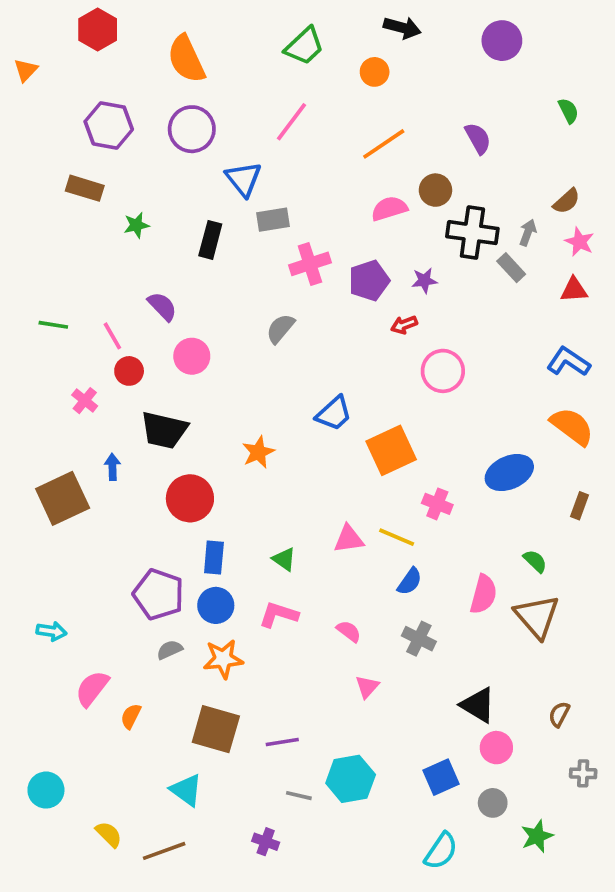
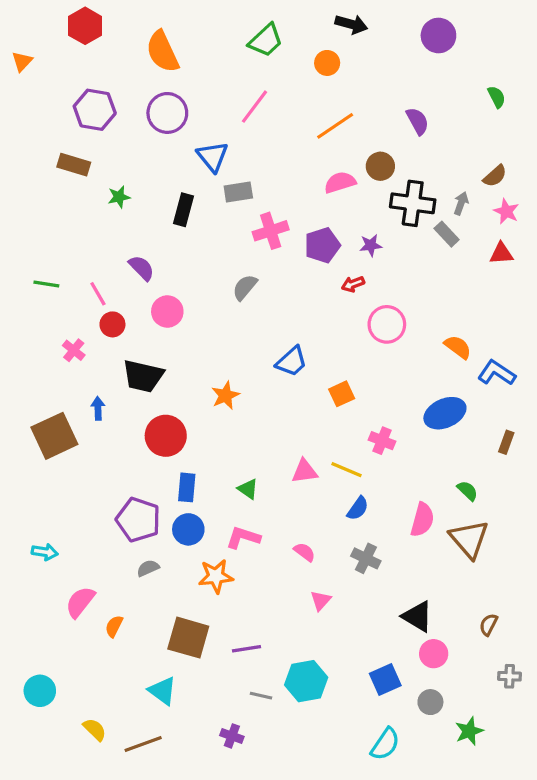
blue L-shape: (568, 362) -> (497, 373), moved
orange semicircle: (572, 426) -> (458, 347), moved, size x0.7
orange square: (391, 450) -> (342, 394), size x0.6
orange star: (223, 659) -> (216, 576), moved

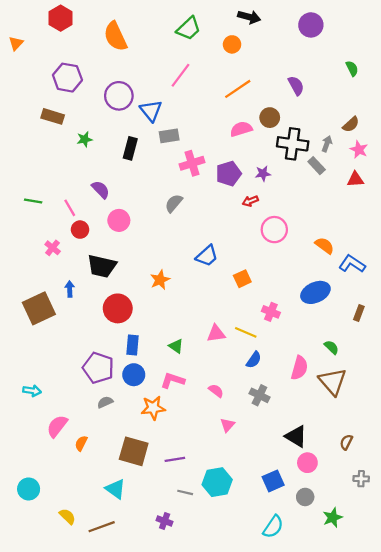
purple circle: (167, 113) -> (119, 96), moved

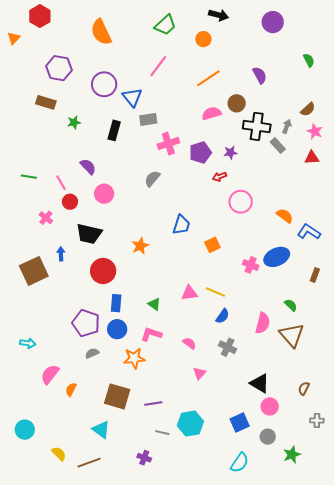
red hexagon: (61, 18) -> (40, 16), moved
blue trapezoid: (207, 256) -> (181, 225), turned -30
pink cross: (271, 312) -> (251, 265), moved

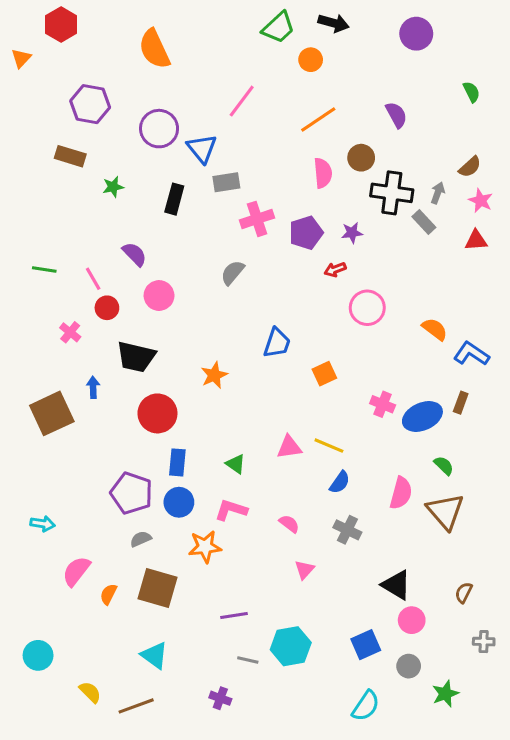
green trapezoid: (165, 25) -> (278, 28), moved
pink semicircle: (211, 113) -> (323, 173), turned 102
blue ellipse: (277, 257) -> (422, 416), moved
brown rectangle: (315, 275) -> (461, 403), moved
brown square: (117, 396) -> (157, 588), moved

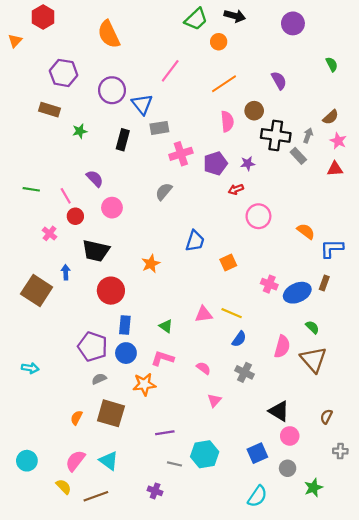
blue L-shape: (471, 354) -> (332, 249), turned -35
brown square: (52, 413) -> (37, 291), turned -32
pink semicircle: (76, 571) -> (75, 461), moved

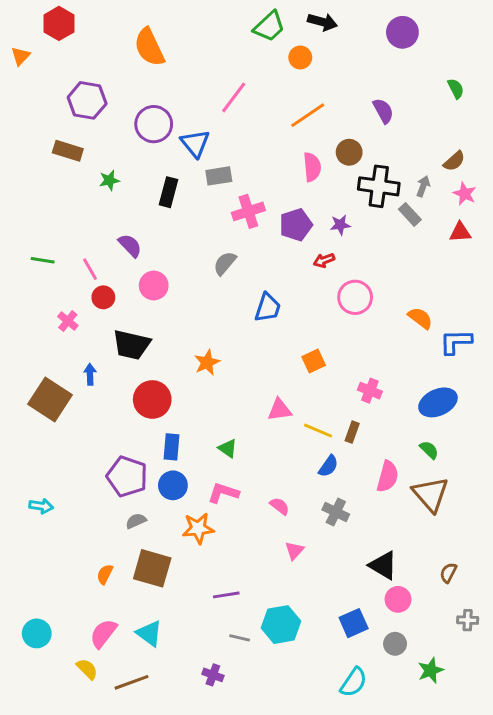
blue trapezoid: (195, 241) -> (268, 308), moved
brown rectangle: (324, 283) -> (352, 432), moved
blue ellipse: (297, 293) -> (438, 402), moved
pink triangle: (204, 314) -> (280, 410), moved

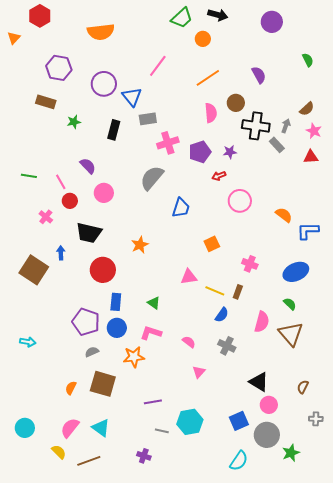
orange semicircle: (149, 47) -> (101, 32), turned -72
gray semicircle: (225, 263) -> (152, 178), size x1.5
gray circle: (395, 644) -> (267, 435), size x1.6

